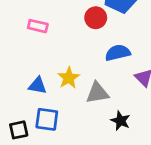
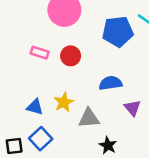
red circle: (96, 18) -> (71, 56), moved
blue square: (47, 119) -> (41, 139), turned 35

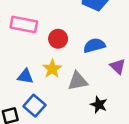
pink rectangle: (40, 53) -> (24, 25), size x1.5
red circle: (71, 56) -> (58, 39), moved

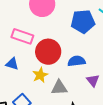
red circle: (58, 39) -> (48, 52), size x1.6
blue triangle: (25, 76) -> (12, 64), moved

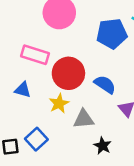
blue semicircle: (77, 61) -> (105, 84), turned 42

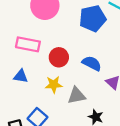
red circle: (68, 73) -> (59, 57), size x0.7
yellow star: (59, 103) -> (54, 84), turned 30

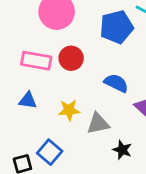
red circle: (59, 57) -> (71, 58), moved

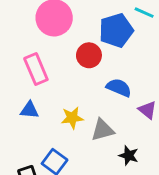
red circle: (71, 58) -> (89, 55), moved
pink rectangle: (36, 61) -> (36, 69), turned 60

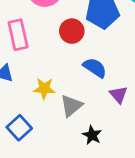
gray triangle: (102, 130) -> (71, 106), turned -35

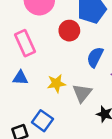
blue semicircle: (95, 68) -> (95, 57), turned -85

